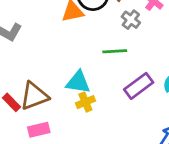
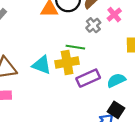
yellow cross: (85, 102) -> (67, 62), moved, size x1.5

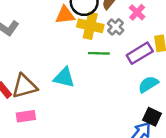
yellow cross: (67, 62) -> (90, 26), moved, turned 30
purple rectangle: (88, 78) -> (140, 53), moved

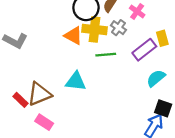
orange triangle: (65, 15) -> (73, 36), moved, turned 42
pink rectangle: (26, 116) -> (44, 122), turned 48

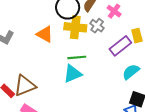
orange triangle: (73, 36) -> (45, 34), moved
green line: (106, 55) -> (77, 57), moved
cyan triangle: (76, 81) -> (73, 74), moved, turned -30

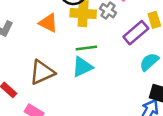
brown triangle: (25, 86) -> (42, 72), moved

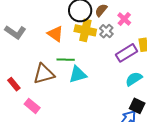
green line: (86, 48) -> (66, 60), moved

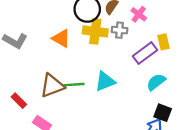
gray cross: (106, 31) -> (119, 30), turned -32
green line: (66, 60) -> (74, 85), moved
cyan triangle: (78, 74) -> (105, 81), moved

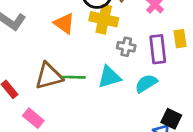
gray cross: (119, 30) -> (126, 47), moved
purple rectangle: (145, 53) -> (158, 49), turned -65
cyan semicircle: (156, 82) -> (146, 83), moved

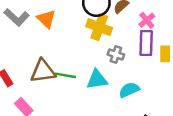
orange triangle: (64, 23) -> (46, 19), moved
purple rectangle: (158, 49) -> (146, 43), moved

